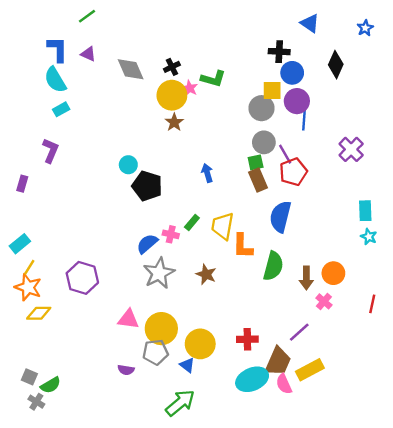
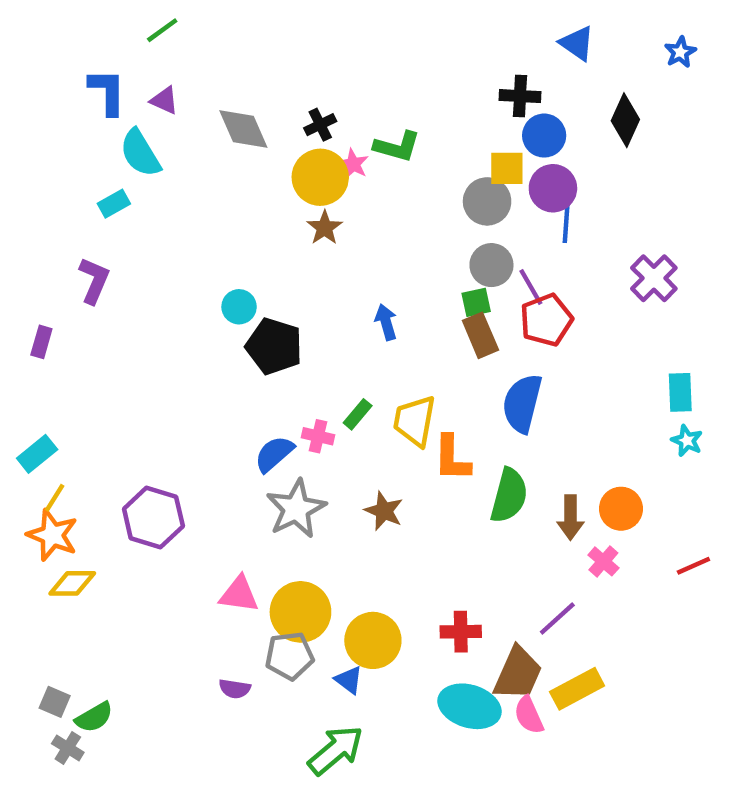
cyan semicircle: (55, 80) -> (140, 153), moved
red line: (372, 304) -> (693, 566), turned 54
cyan ellipse: (252, 379) -> (470, 706), turned 40

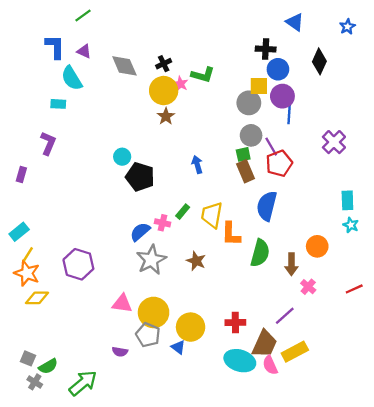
cyan rectangle: (114, 204) -> (58, 104), turned 32
orange circle: (621, 509) -> (317, 246), moved
gray pentagon: (289, 656) -> (148, 335), turned 30
green arrow: (336, 750) -> (83, 383), moved

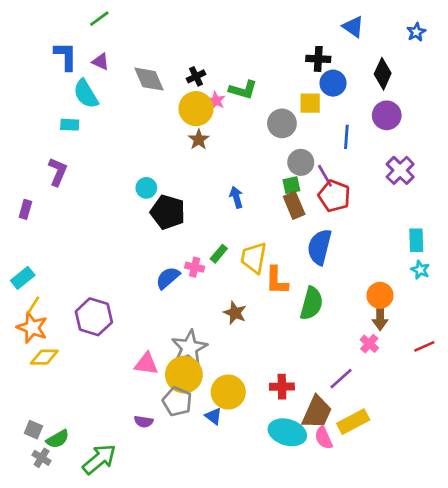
purple circle: (282, 96) -> (387, 115), moved
gray circle: (249, 103) -> (282, 123), moved
red pentagon: (279, 163) -> (334, 196), turned -30
gray star: (151, 260) -> (189, 348), moved
brown arrow: (291, 264) -> (380, 317), moved

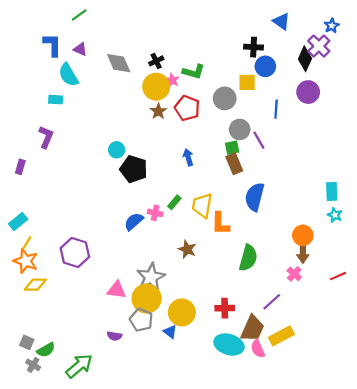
purple cross: (400, 170) -> (319, 46), moved
red pentagon: (334, 196) -> (187, 108), moved
green semicircle: (312, 303) -> (248, 258), moved

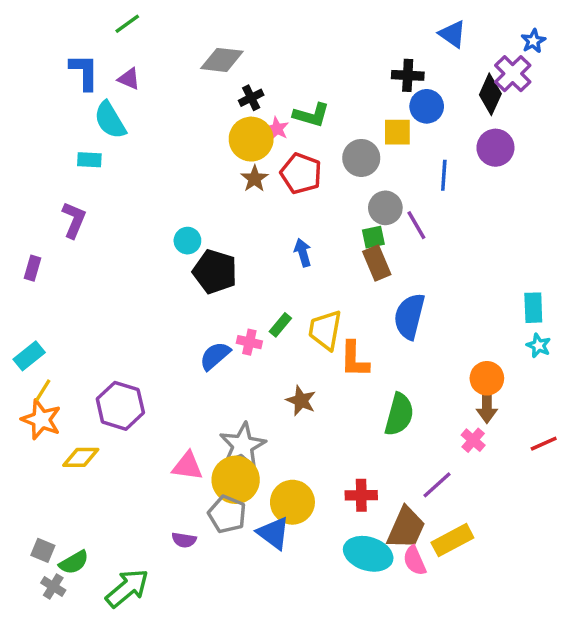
gray diamond: (119, 63) -> (222, 60), moved, turned -60
yellow diamond: (35, 285) -> (81, 457), moved
blue triangle: (170, 332) -> (273, 533), size x1.5

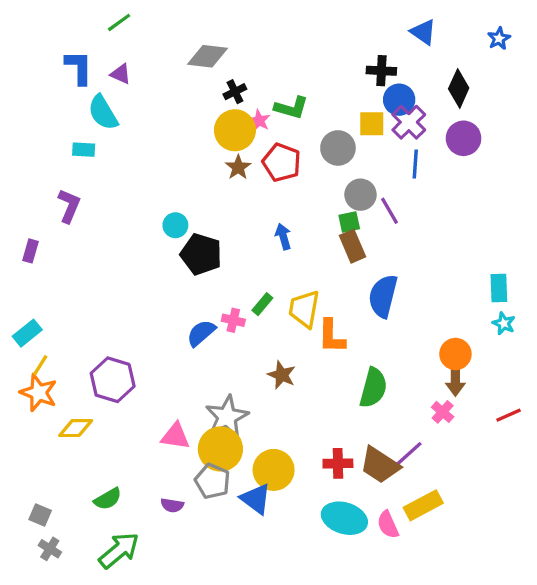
purple cross: (513, 74) -> (409, 122), moved
brown trapezoid: (406, 528) -> (380, 465), moved, turned 99
green semicircle: (74, 562) -> (108, 499), moved

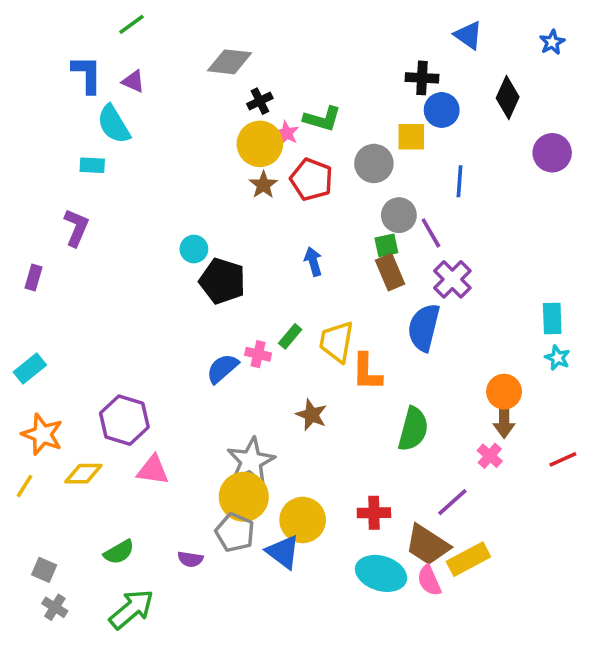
purple cross: (409, 122) -> (452, 279), moved
purple circle: (464, 138) -> (552, 153), moved
yellow line: (40, 365) -> (25, 486), moved
pink triangle: (175, 436) -> (153, 470), moved
brown trapezoid: (380, 465) -> (427, 545), moved

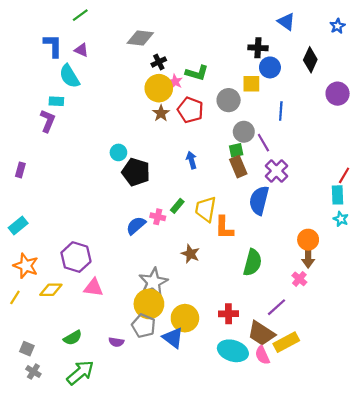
purple L-shape: (76, 228) -> (48, 121), moved
red line: (563, 459) -> (344, 175), moved, turned -35

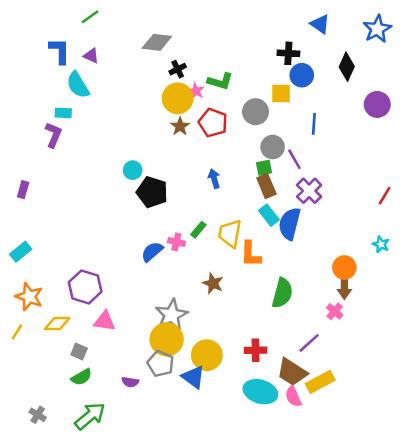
blue star: (338, 26) -> (377, 29), size x1.6
cyan rectangle: (338, 195) -> (269, 215), moved, turned -36
gray square: (27, 349) -> (79, 351), moved

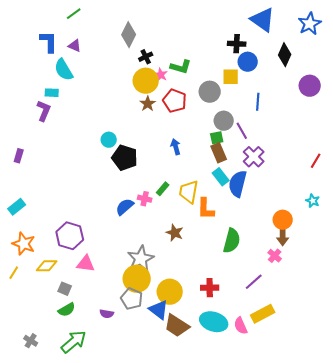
blue triangle: (320, 24) -> (263, 20), size x1.5
gray diamond: (157, 42) -> (129, 35), turned -70
brown trapezoid: (292, 372) -> (177, 326), moved

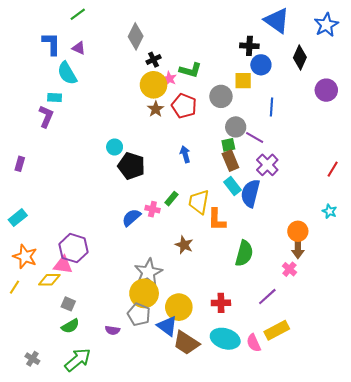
purple line: (242, 131) -> (255, 138), turned -30
pink triangle: (86, 264) -> (63, 265), moved

